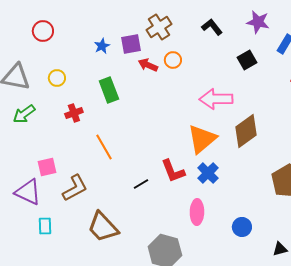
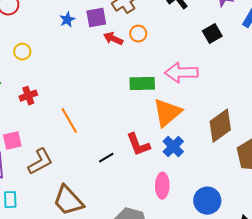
green rectangle: (109, 90) -> (142, 84), moved, turned -70
red cross: (74, 113) -> (28, 96), moved
brown diamond: (246, 131) -> (220, 126), moved
blue circle: (242, 227) -> (207, 201), size x1.4

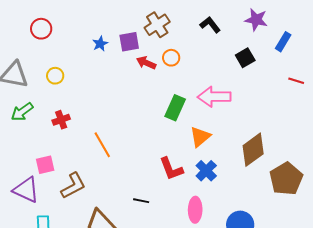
green rectangle: (142, 84) -> (175, 108), turned -65
orange triangle: (167, 113) -> (200, 137), size x0.7
black line: (106, 158) -> (141, 201), moved, turned 42

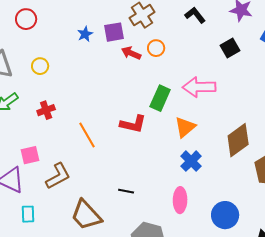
red L-shape: (171, 169) -> (133, 124), moved, turned -56

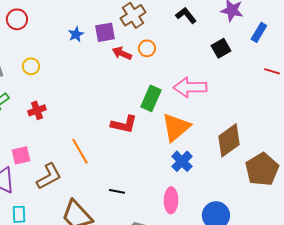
orange triangle: (185, 127) -> (176, 127), size x1.4
orange line: (87, 135) -> (80, 151), moved

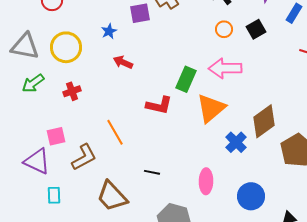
blue star: (76, 34) -> (109, 31), moved
orange circle: (147, 48) -> (224, 29), moved
red arrow: (122, 53) -> (123, 62), moved
yellow circle: (31, 66) -> (66, 47), size x1.8
blue cross: (182, 161) -> (236, 142), moved

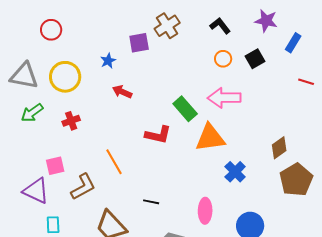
green rectangle: (186, 79) -> (185, 109), turned -65
orange triangle: (211, 108) -> (210, 138), turned 32
brown diamond: (264, 121) -> (279, 148), moved, size x0.7

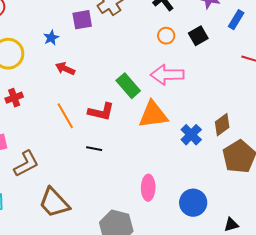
orange line: (114, 162) -> (65, 116), moved
blue cross: (235, 172) -> (191, 135), moved
black line: (151, 202) -> (94, 149), moved

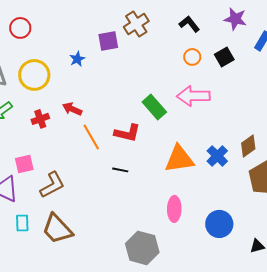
red arrow: (65, 69) -> (72, 109), moved
orange triangle: (153, 115) -> (179, 159), moved
brown trapezoid: (54, 203) -> (57, 229), moved

